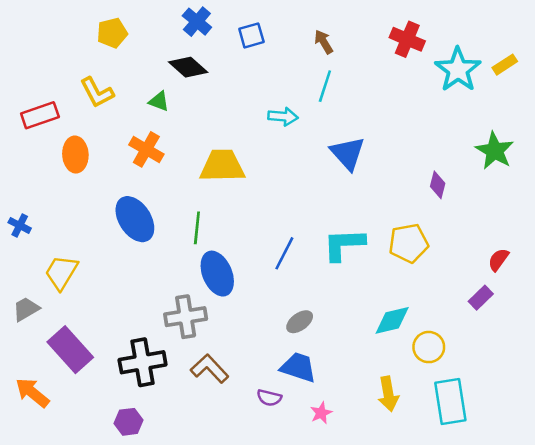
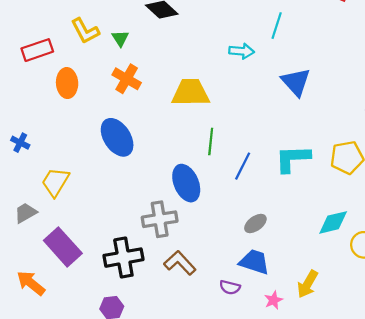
green triangle: (159, 101) -> (120, 38), moved, turned 36
green line: (197, 228) -> (211, 142), moved
yellow arrow: (388, 394) -> (308, 284), moved, turned 40

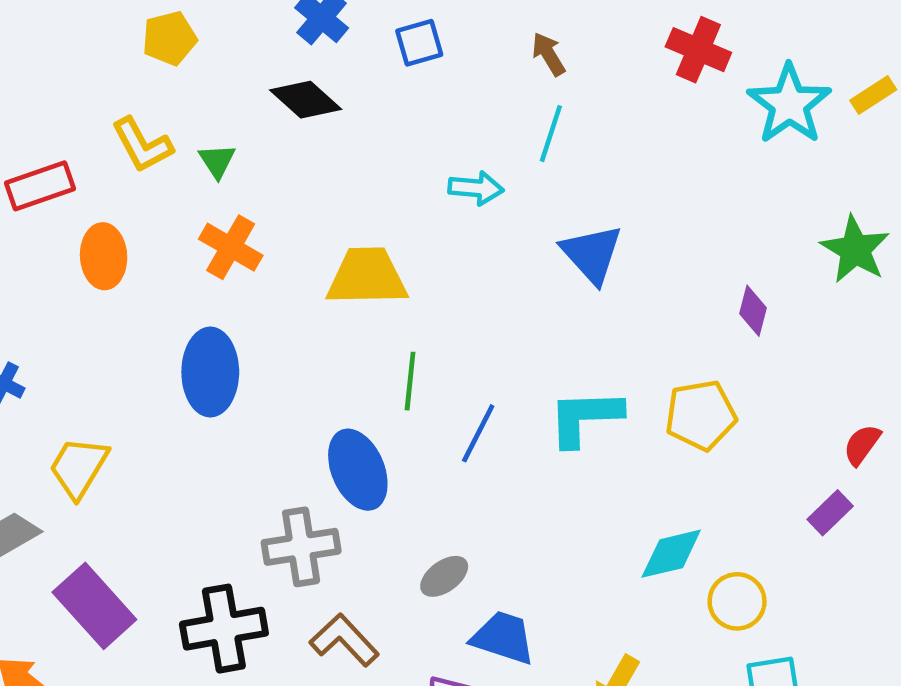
blue ellipse: (117, 137) -> (210, 372), turned 33
gray ellipse: (255, 224) -> (444, 576), moved

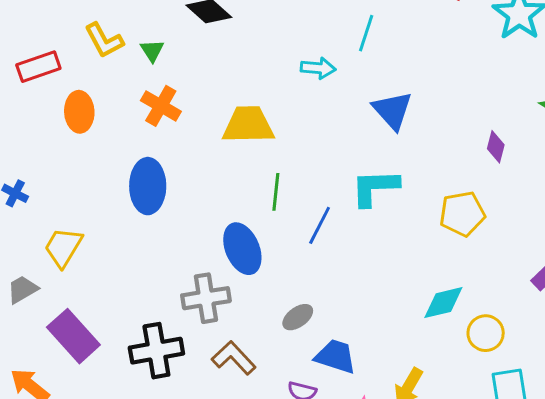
cyan L-shape: (585, 417) -> (375, 188), moved

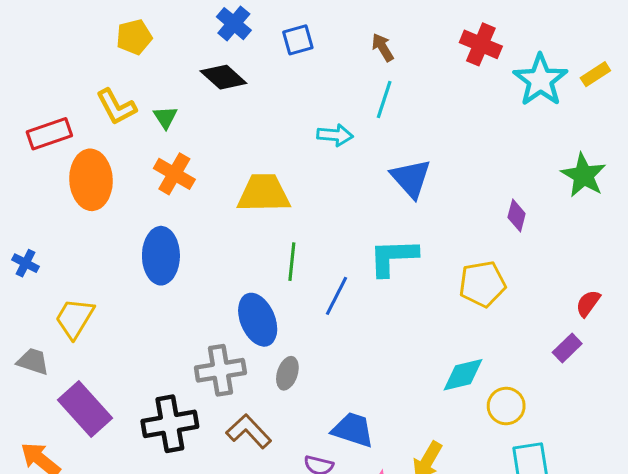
orange ellipse: (79, 112) -> (91, 180), size x1.4
gray trapezoid: (22, 289) -> (33, 361), turned 48
gray ellipse: (298, 317) -> (287, 373), moved, turned -36

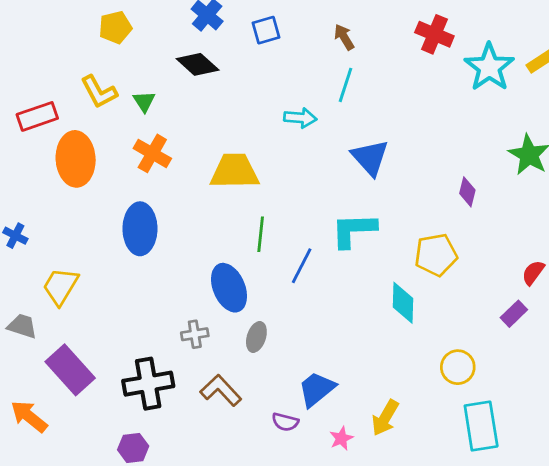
gray cross: (220, 370) -> (195, 334), size x0.6
cyan diamond: (463, 375) -> (403, 303), moved, turned -75
blue trapezoid: (353, 430) -> (317, 389), turned -57

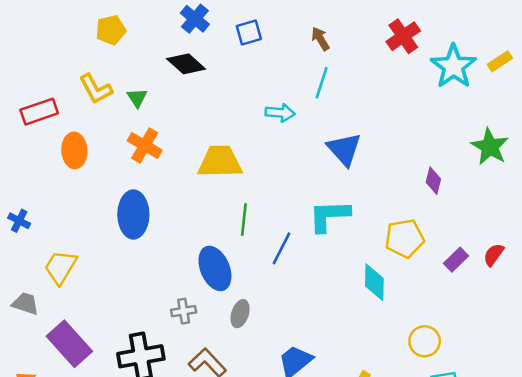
red cross: (434, 34) -> (403, 36), turned 32
orange ellipse: (76, 159) -> (74, 150), size x0.7
purple rectangle: (514, 314) -> (456, 260), moved

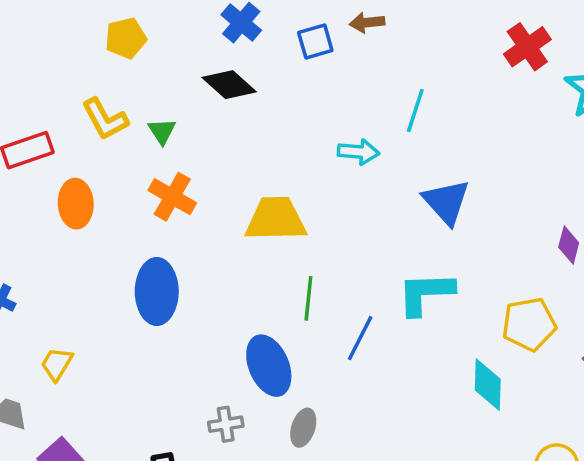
brown arrow: (320, 39) -> (367, 23), moved, turned -65
yellow trapezoid: (61, 267) -> (57, 364), size x0.7

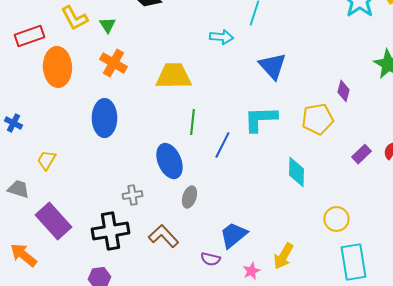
orange ellipse: (76, 204) -> (57, 67), size x1.4
yellow pentagon: (529, 324) -> (317, 119), moved
gray cross: (226, 424) -> (132, 195), moved

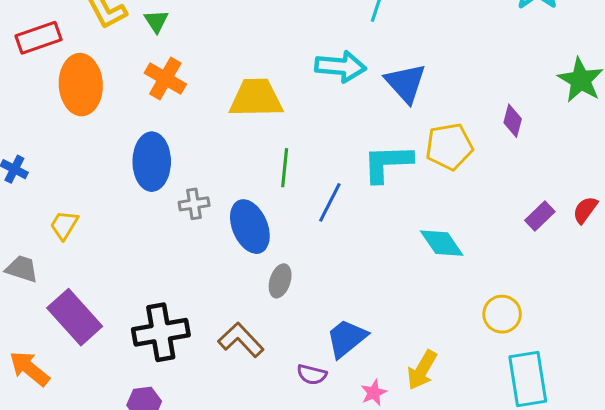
cyan arrow: (221, 37) -> (340, 66), moved, size x1.4
yellow pentagon: (317, 119) -> (449, 146), moved
cyan diamond: (296, 172) -> (442, 243), turned -36
gray cross: (132, 195) -> (194, 204), moved

